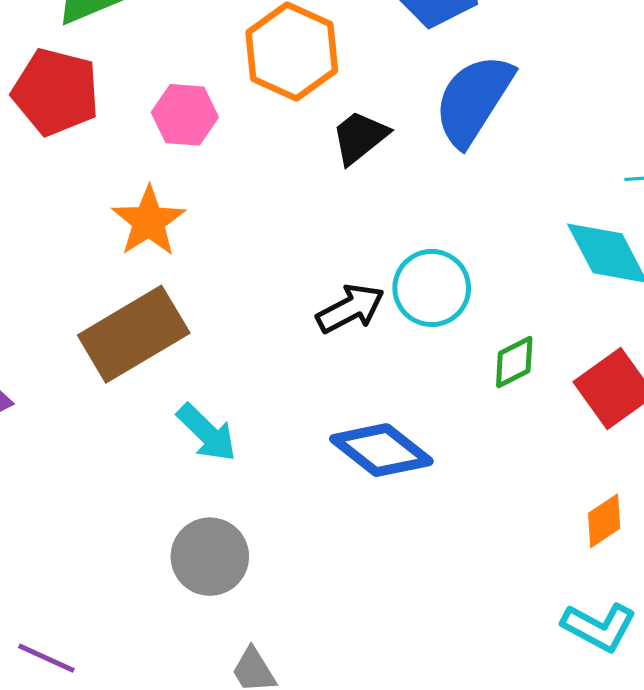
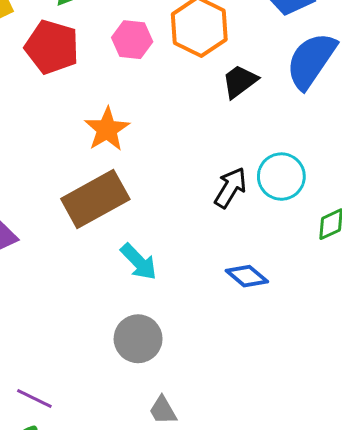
pink hexagon: (185, 115) -> (132, 40), moved
black arrow: (350, 309) -> (230, 188), turned -33
blue diamond: (381, 450) -> (247, 276), size x0.7

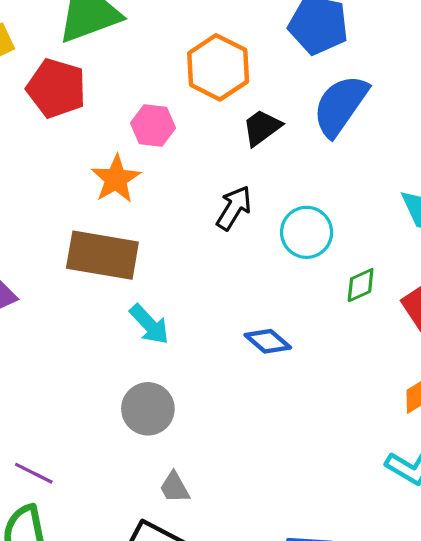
pink hexagon: (132, 40) -> (153, 126), moved
black arrow: (230, 188) -> (234, 208), moved
brown rectangle: (95, 199) -> (102, 255), turned 38

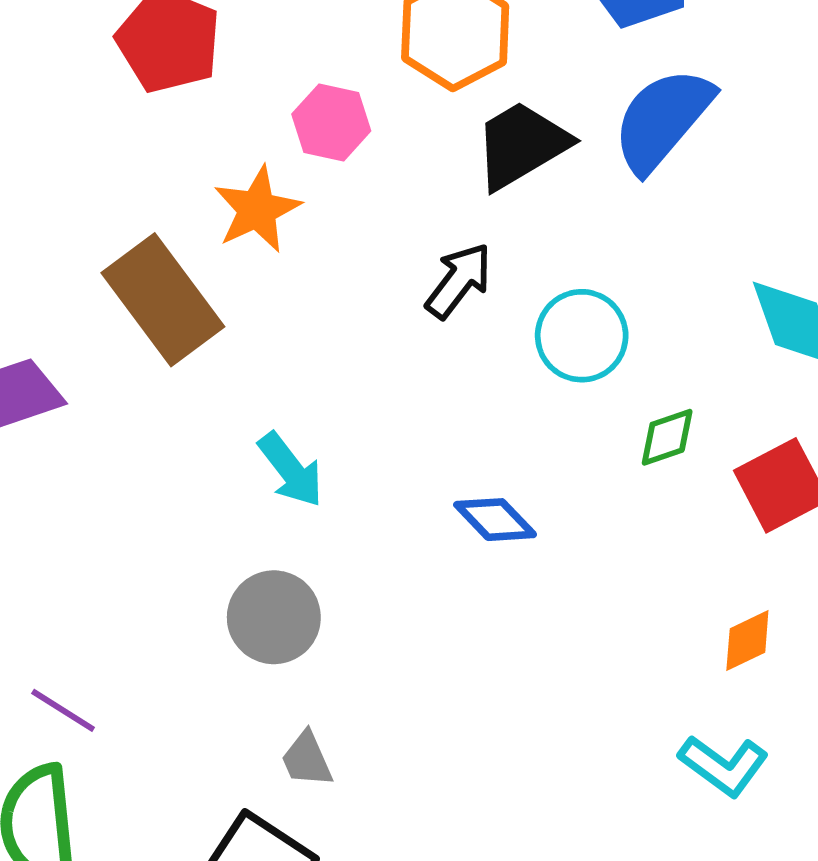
black trapezoid: (262, 128) -> (521, 145), size x1.4
brown rectangle: (102, 255) -> (163, 300), moved, turned 38

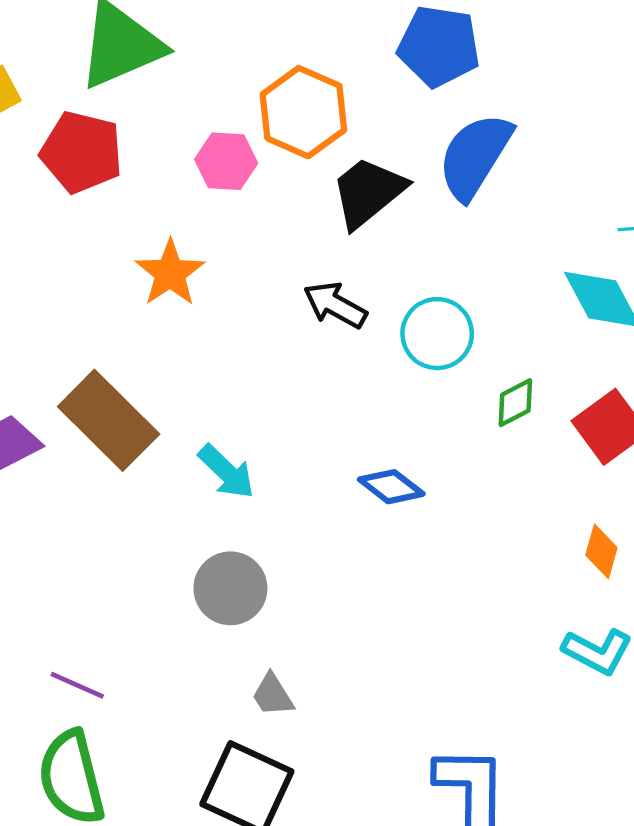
pink hexagon: (331, 122) -> (226, 161), moved
black arrow: (459, 281) -> (335, 305), turned -90
brown rectangle: (163, 300) -> (109, 420), moved
orange diamond: (747, 641) -> (601, 551), turned -40

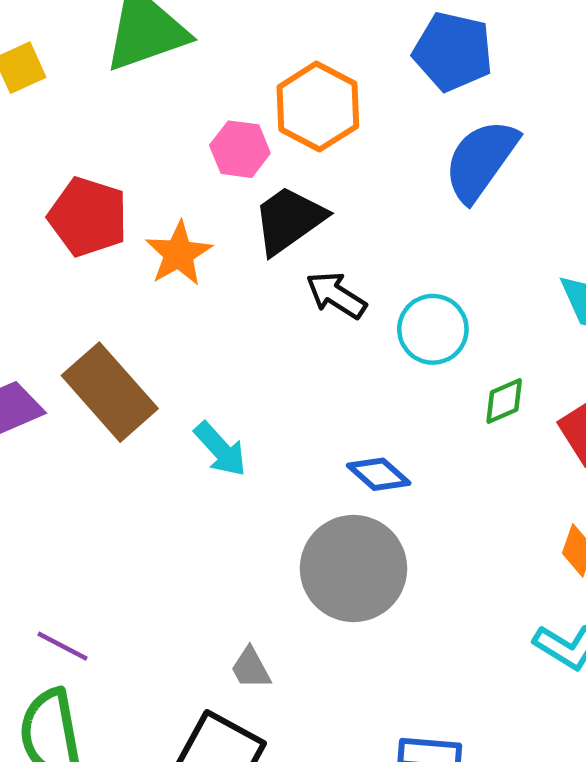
red pentagon: (81, 152) -> (88, 217), moved
black trapezoid: (368, 192) -> (289, 220), moved
gray circle: (230, 588) -> (354, 568), moved, size x1.5

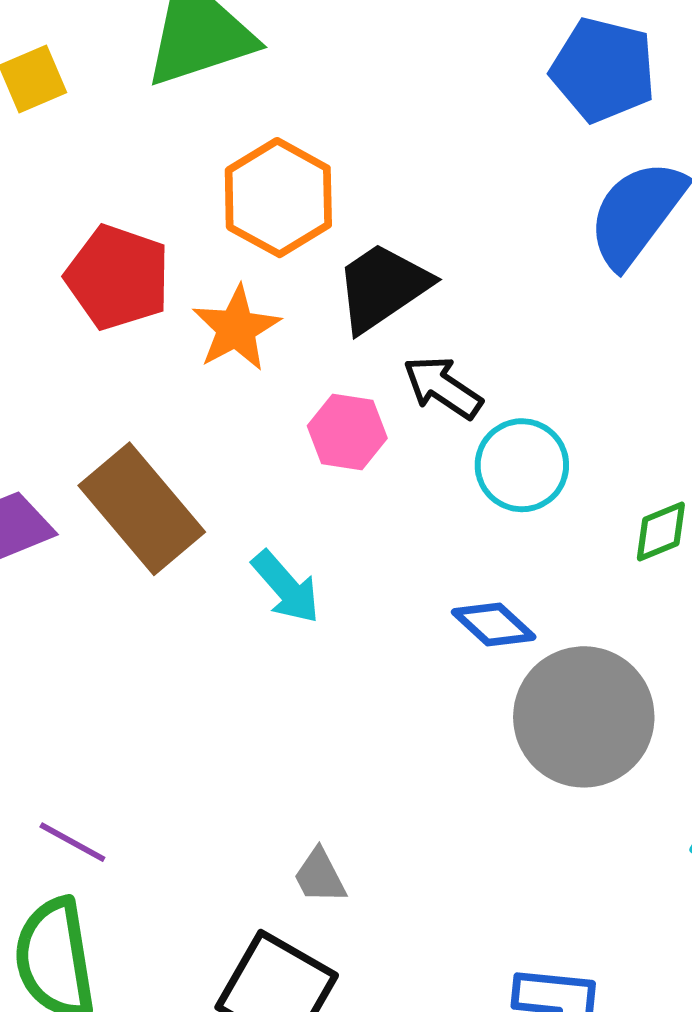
orange hexagon: (318, 107) -> (278, 198), moved
pink hexagon: (240, 149) -> (347, 432), moved
cyan circle: (433, 329) -> (522, 465), moved
gray circle: (354, 568) -> (584, 717), moved

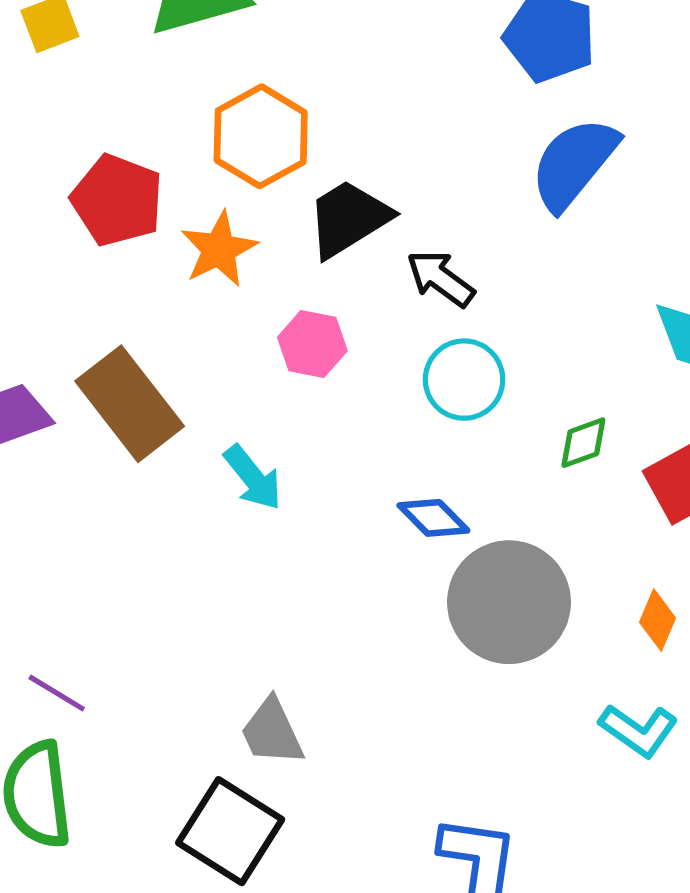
black arrow: (443, 387) -> (440, 278), moved
gray trapezoid: (320, 876) -> (272, 732), size x1.4

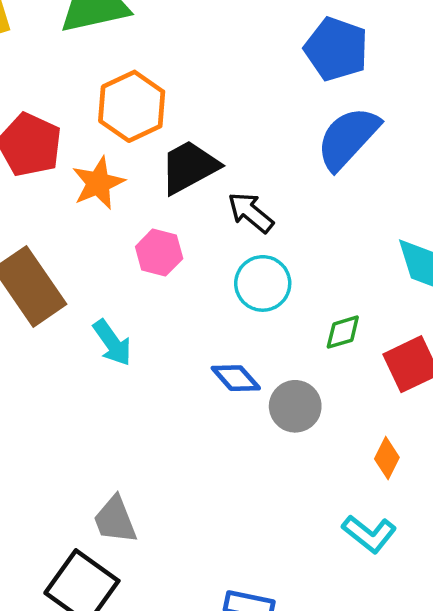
gray circle: (509, 602) -> (295, 406), moved, size x0.6

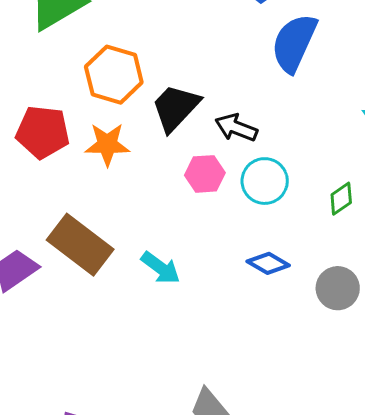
orange star: (98, 183) -> (107, 144), turned -30
pink hexagon: (159, 253) -> (205, 174), moved
gray circle: (295, 406) -> (338, 288), moved

